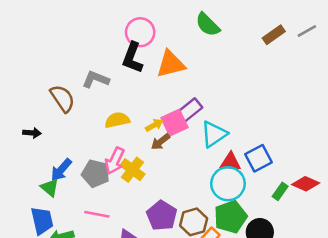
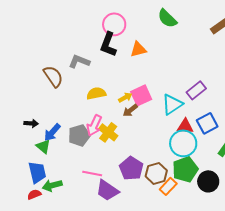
orange triangle: (171, 64) -> (138, 49), size x0.7
purple rectangle: (190, 110) -> (196, 90), moved
black arrow: (32, 133) -> (31, 123), moved
gray pentagon: (96, 174) -> (79, 135), turned -30
pink line: (97, 214) -> (92, 173), moved

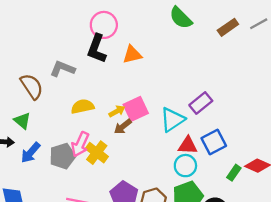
green semicircle: (167, 18) -> (181, 18), moved
cyan circle: (183, 143) -> (185, 166), size x0.7
green triangle: (43, 146) -> (22, 121), moved

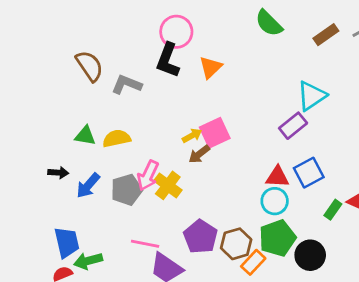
orange triangle: (132, 55) -> (211, 67), turned -30
brown semicircle: (32, 86) -> (90, 66), moved
yellow semicircle: (83, 107) -> (117, 138), moved
cyan triangle: (172, 120) -> (312, 96), moved
green triangle: (22, 121) -> (85, 136), moved, turned -30

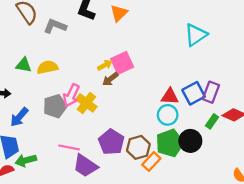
purple rectangle: (293, 126) -> (211, 92), moved, turned -30
blue arrow: (88, 185) -> (19, 117), moved
black circle: (310, 255) -> (190, 141), moved

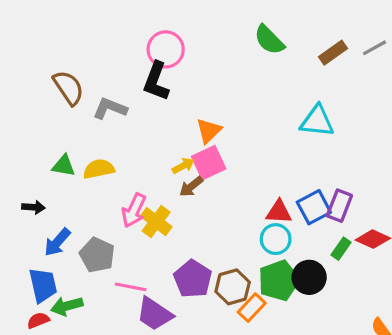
orange triangle: (119, 13) -> (209, 131), moved
cyan triangle: (196, 35) -> (317, 121), turned 40
gray pentagon: (55, 106) -> (97, 255), moved, turned -30

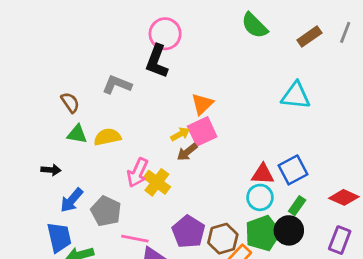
gray line: (374, 48) -> (345, 32), turned -40
brown semicircle: (68, 88) -> (70, 103), moved, size x0.7
purple rectangle: (339, 206) -> (340, 240), moved
green rectangle: (341, 249) -> (297, 206), moved

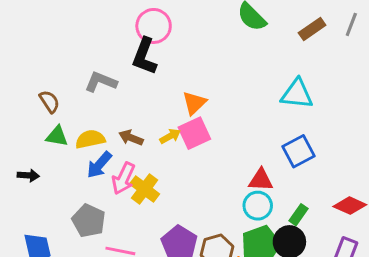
brown arrow: (187, 152) -> (131, 138), moved, turned 60
blue square: (293, 170) -> (298, 151), moved
blue arrow: (72, 200) -> (99, 165), moved

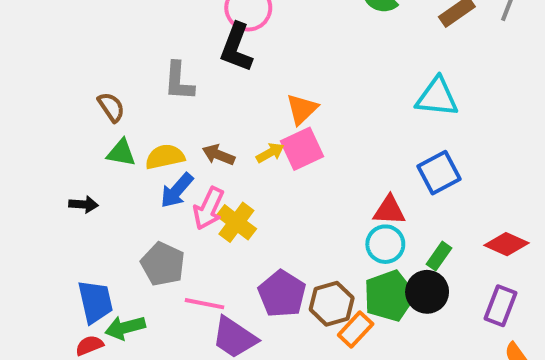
gray L-shape: (101, 82) -> (179, 81), turned -108

